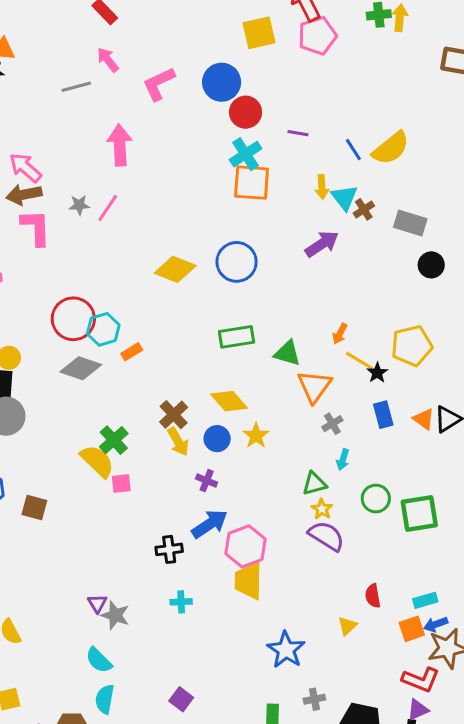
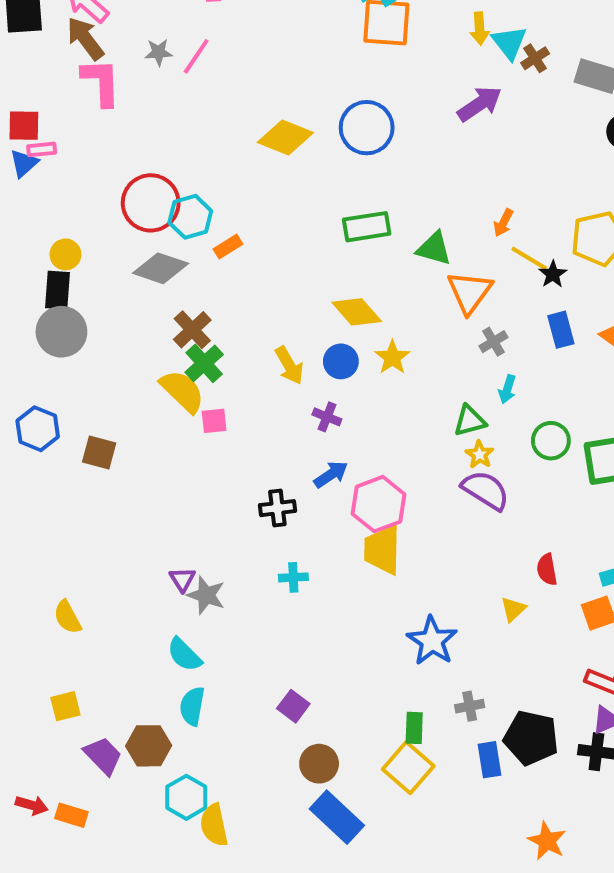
brown arrow: (24, 195) -> (85, 38), turned 64
brown cross: (174, 415) -> (192, 330), moved
blue arrow: (210, 524) -> (331, 474), size x0.7

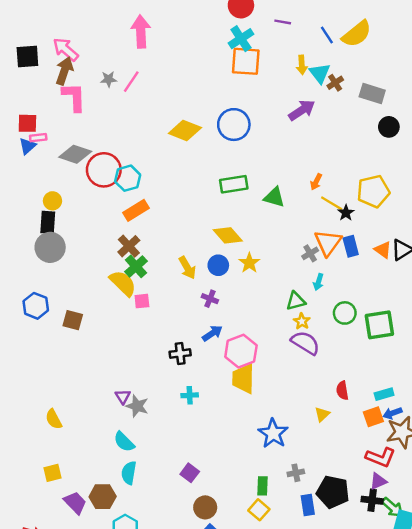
brown arrow: (85, 38) -> (64, 71), turned 56
orange rectangle: (228, 247) -> (136, 210), moved, size x1.5
gray diamond: (161, 268) -> (75, 154), moved
orange triangle: (470, 292) -> (328, 243), moved
yellow square: (408, 768) -> (259, 510), size x0.7

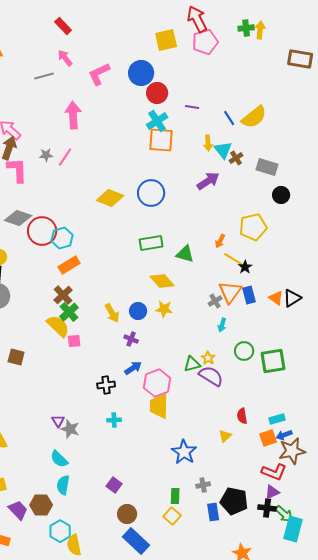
yellow pentagon: (373, 191) -> (253, 227), moved
yellow diamond: (228, 235) -> (162, 281), moved
yellow star: (249, 263) -> (164, 309), turned -30
green triangle: (296, 301) -> (192, 364), moved

